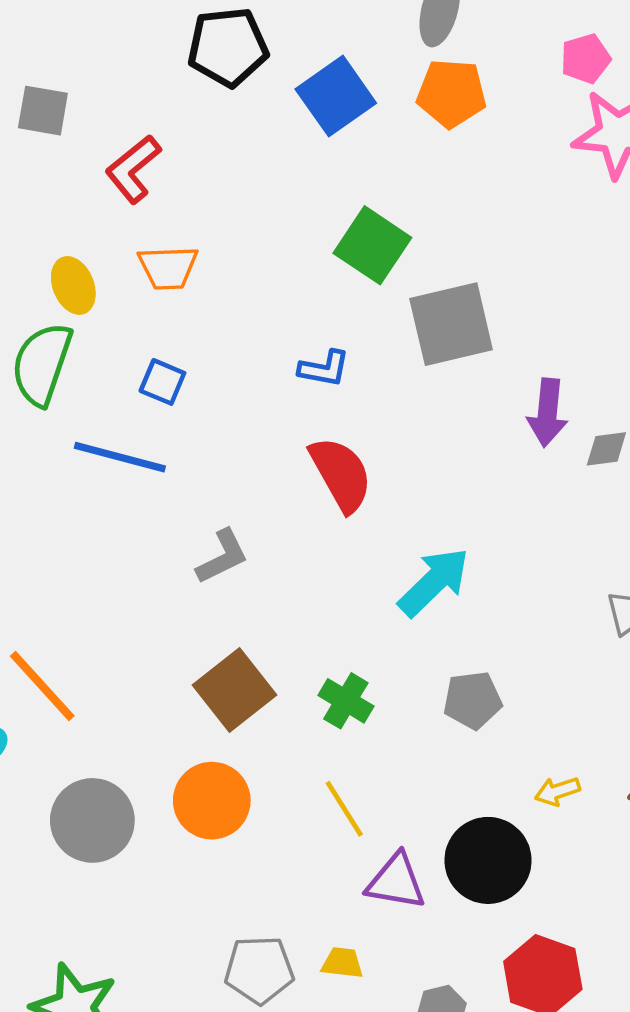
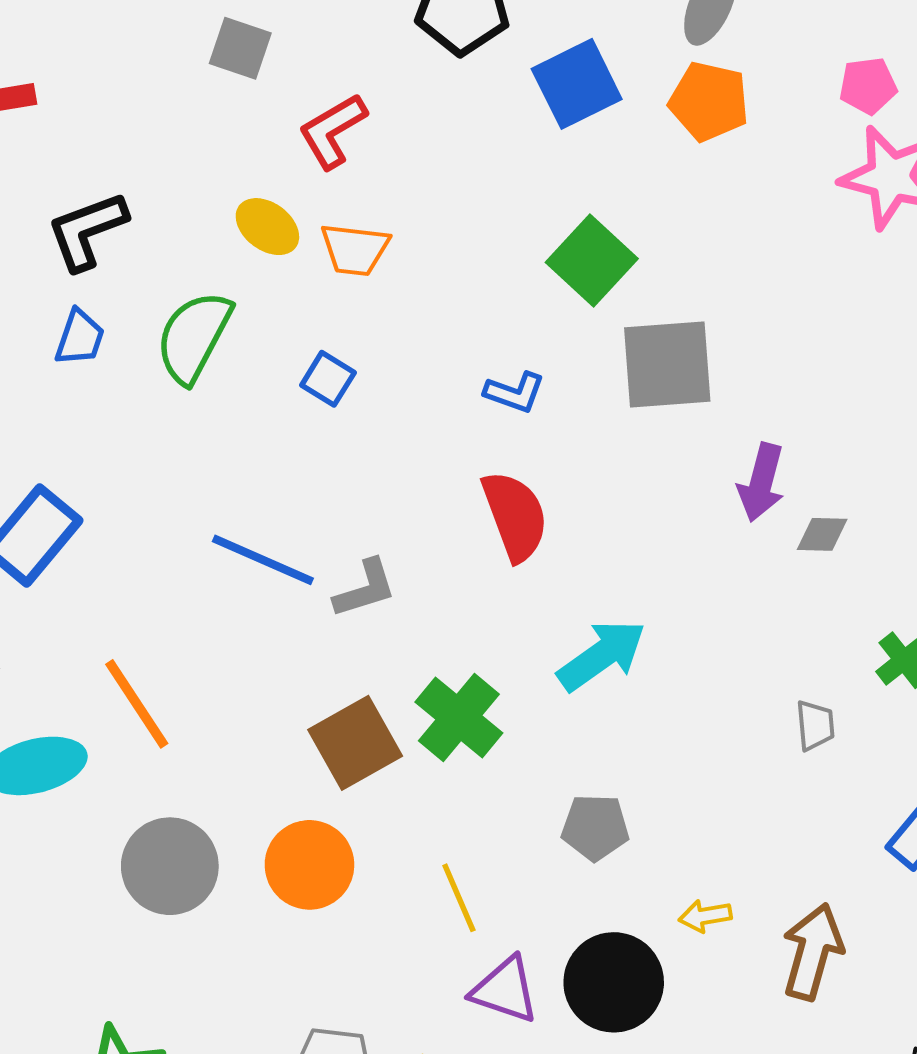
yellow ellipse: (73, 285) -> (267, 227), moved, turned -40
blue line: (120, 457) -> (263, 560), moved
gray pentagon: (473, 700) -> (595, 827), moved
green cross: (346, 701) -> (459, 717), moved, size x1.4

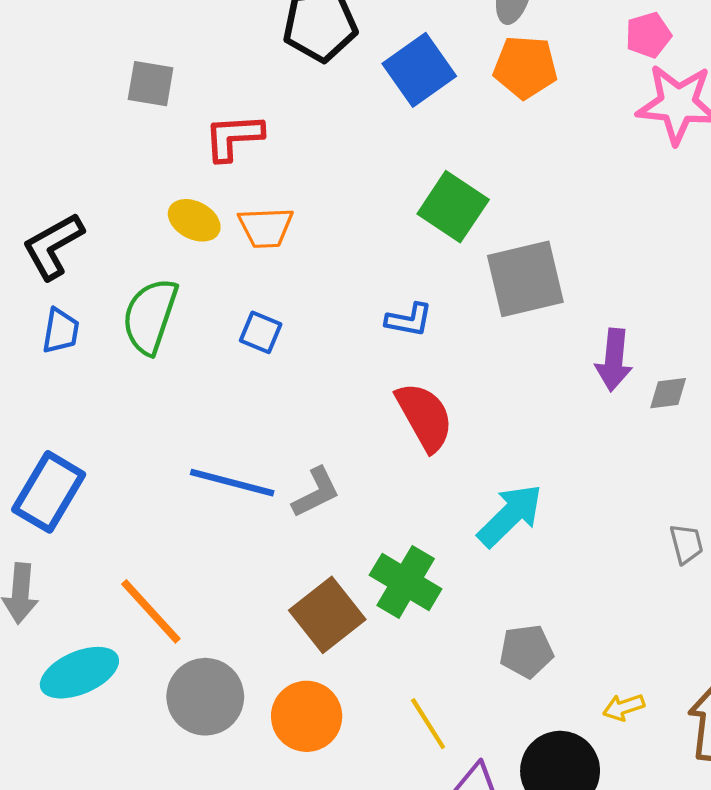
red L-shape: (333, 131) -> (233, 137), turned 36
gray circle: (170, 866) -> (205, 697), moved

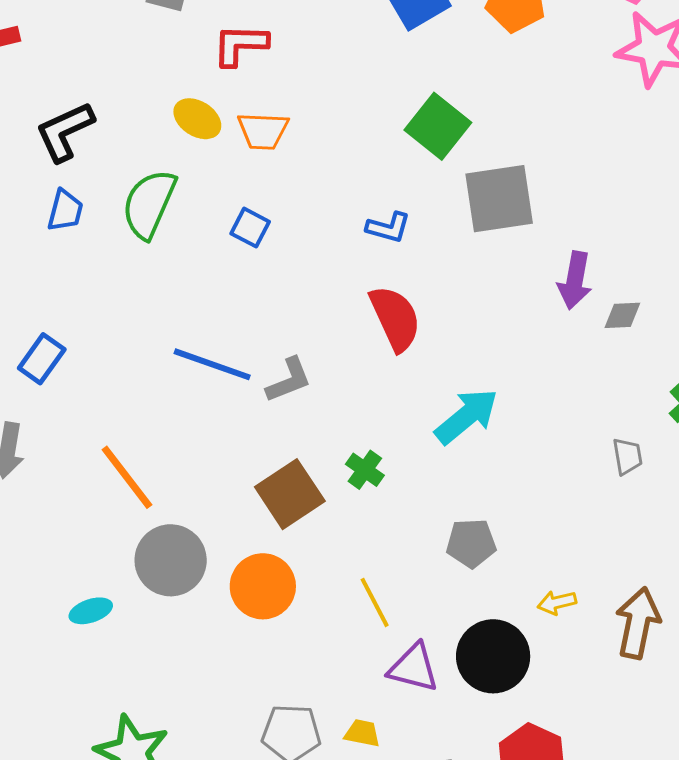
blue rectangle: (49, 492) -> (42, 359), size x0.7
green cross: (406, 582) -> (365, 470), size x0.6
cyan ellipse: (79, 673) -> (91, 611), moved, size x0.6

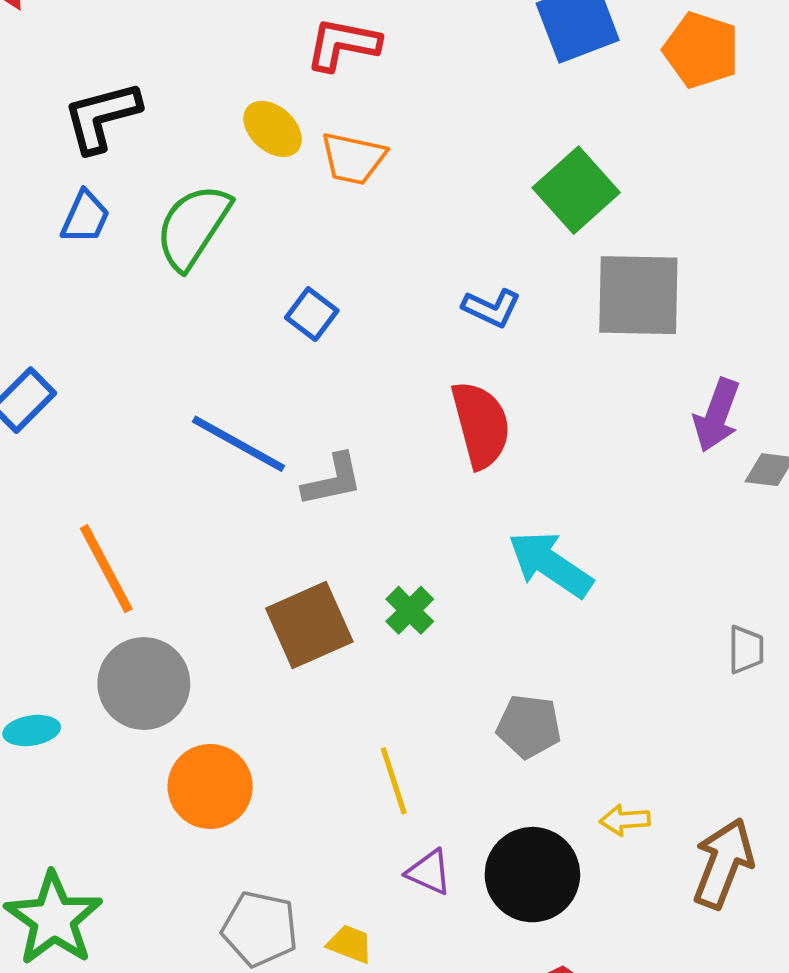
blue square: (250, 228) -> (312, 314), moved
cyan arrow: (467, 416) -> (550, 564), turned -116
orange circle: (263, 586) -> (210, 786), moved
purple triangle: (414, 668) -> (429, 872), size x0.7

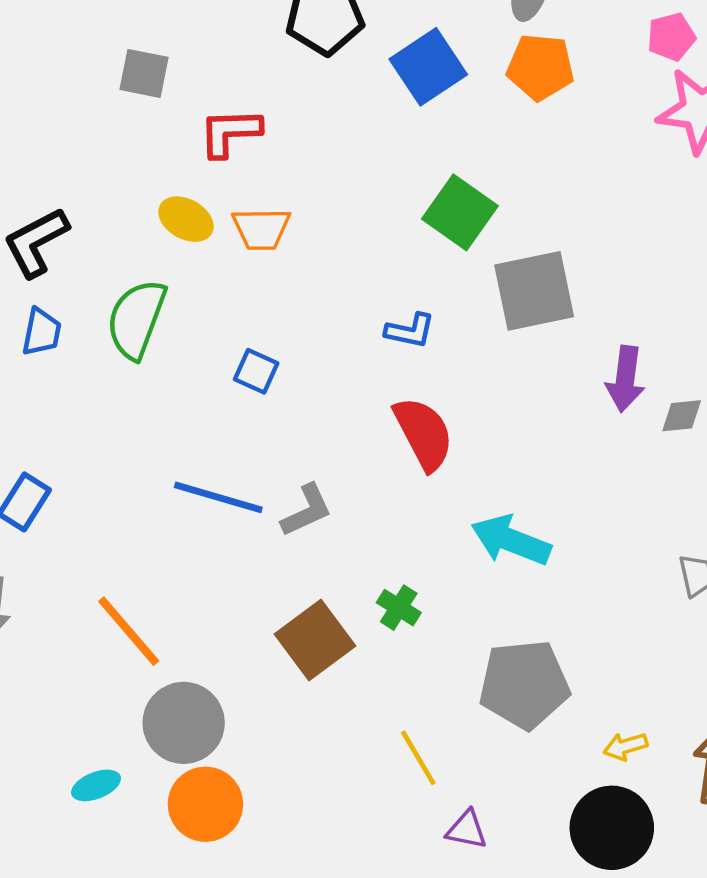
gray pentagon: (529, 726) -> (524, 684), size x1.6
orange circle: (210, 786) -> (205, 804), moved
black circle: (532, 875) -> (612, 828), moved

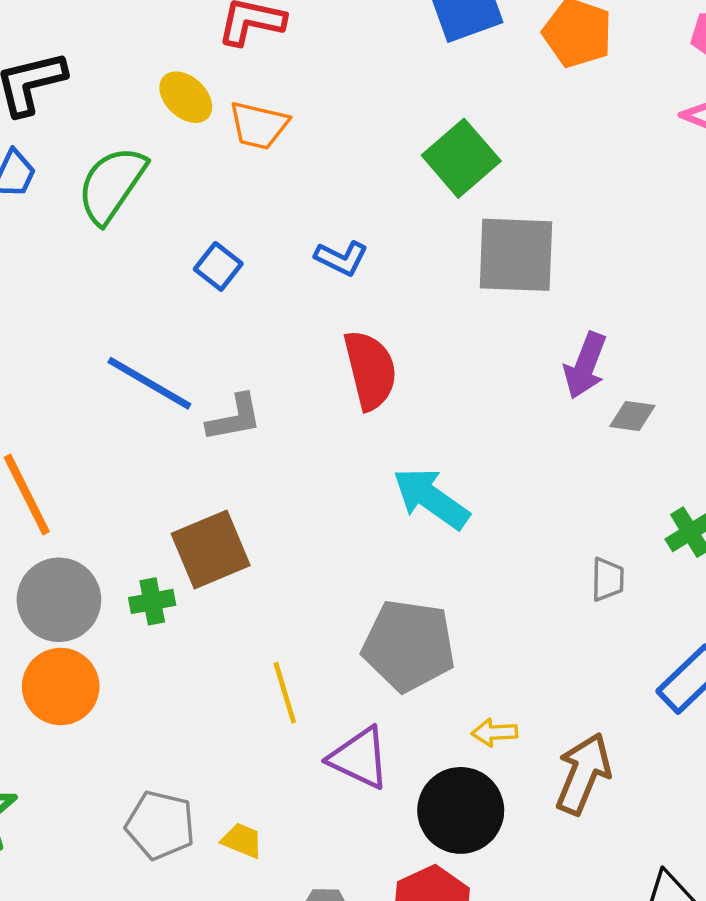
blue L-shape: (410, 331) -> (341, 258), moved
green cross: (399, 608) -> (152, 601), moved, turned 33
purple triangle: (467, 830) -> (359, 758), moved, size x1.5

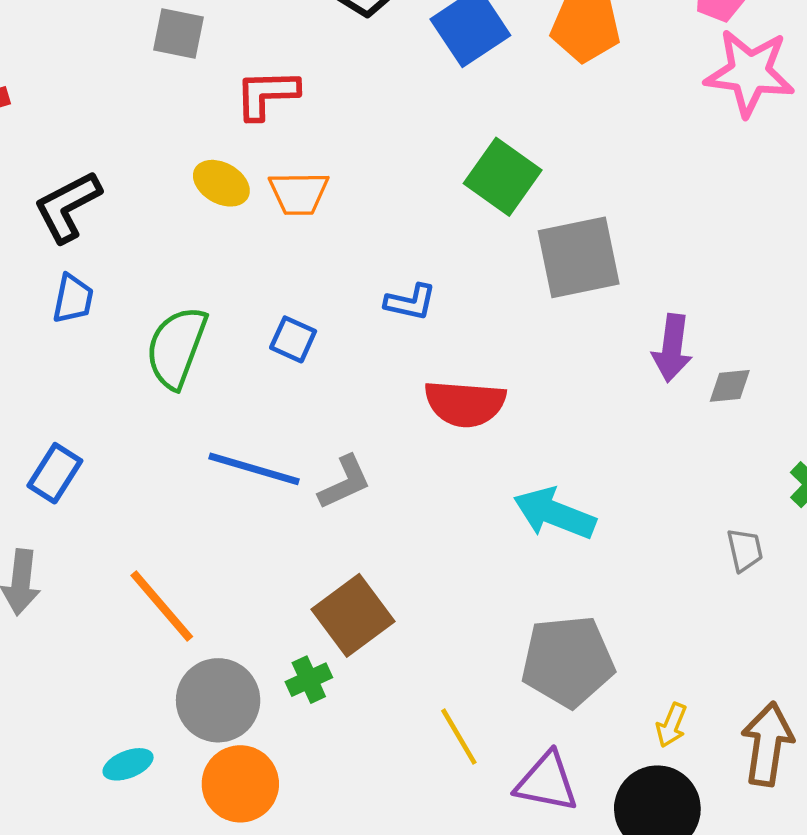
green semicircle: (112, 185) -> (176, 347), moved
red semicircle: (370, 370) -> (465, 404), turned 122
yellow arrow: (494, 732) -> (671, 725), turned -51

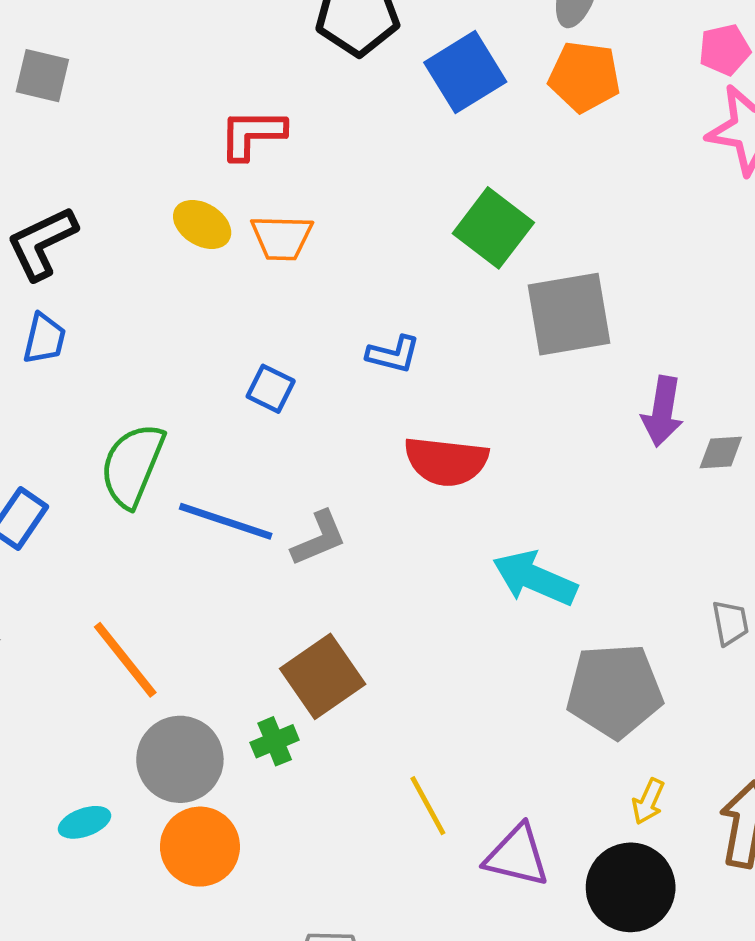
gray square: (179, 34) -> (42, 76), moved
green semicircle: (176, 347) -> (132, 465), moved
gray pentagon: (568, 661) -> (615, 691), moved

